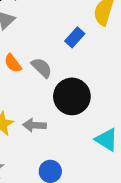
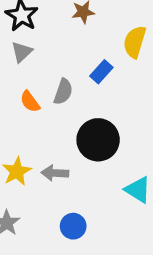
gray semicircle: (42, 68) -> (63, 92), moved, turned 65

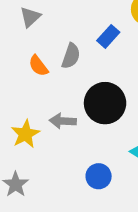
gray arrow: (55, 173) -> (63, 121), moved
blue circle: (73, 226) -> (99, 176), moved

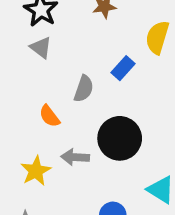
gray triangle: (30, 17) -> (41, 48), turned -40
orange semicircle: (38, 66) -> (49, 116), moved

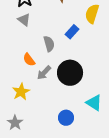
gray semicircle: (84, 89) -> (49, 44), turned -35
gray arrow: (75, 157) -> (44, 73), moved, turned -49

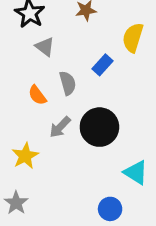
gray triangle: (24, 20) -> (45, 47), moved
orange semicircle: (29, 60) -> (37, 95), moved
blue circle: (66, 118) -> (110, 209), moved

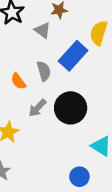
gray triangle: (45, 47) -> (43, 30), moved
blue rectangle: (102, 65) -> (73, 56), size x1.6

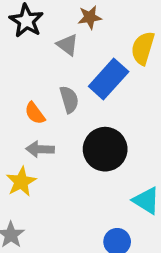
gray arrow: (37, 108) -> (40, 149), moved, turned 48

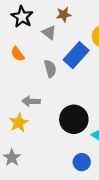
orange semicircle: (35, 113) -> (18, 54), moved
black circle: (105, 149) -> (74, 119), moved

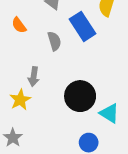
blue rectangle: (76, 55) -> (83, 26), turned -75
gray arrow: (31, 101) -> (34, 77), turned -84

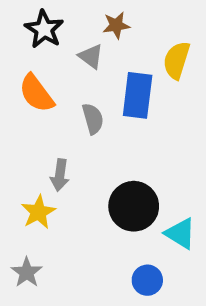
orange semicircle: (19, 25) -> (36, 93), size x1.5
blue rectangle: (83, 26) -> (138, 95), turned 40

